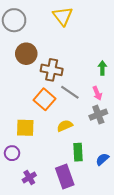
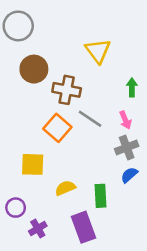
yellow triangle: (63, 16) -> (98, 51), moved
yellow semicircle: (65, 126) -> (65, 188), moved
purple circle: (12, 153) -> (16, 208), moved
blue semicircle: (102, 159) -> (129, 175), moved

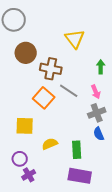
blue semicircle: (129, 175) -> (99, 134), turned -72
purple circle: (16, 208) -> (20, 159), moved
purple rectangle: (84, 227) -> (80, 176), moved, turned -60

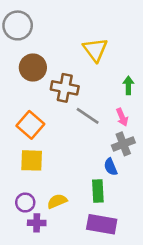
orange square: (44, 98) -> (30, 125), moved
blue semicircle: (99, 134) -> (111, 167), moved
yellow semicircle: (50, 144) -> (57, 201), moved
purple cross: (29, 175) -> (37, 223), turned 32

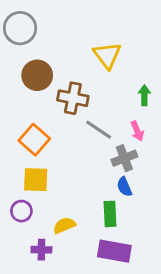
gray cross: (123, 144) -> (124, 158), moved
purple circle: (25, 203) -> (21, 211), moved

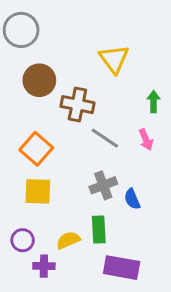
gray cross: (124, 158) -> (103, 185), moved
purple circle: (21, 211) -> (23, 240), moved
green rectangle: (110, 214) -> (99, 229), moved

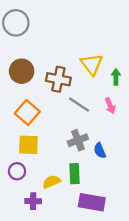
yellow triangle: (114, 59) -> (92, 64), moved
brown circle: (39, 80) -> (22, 71), moved
purple circle: (23, 240) -> (17, 171), moved

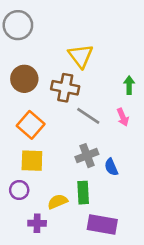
yellow triangle: (92, 64) -> (81, 56), moved

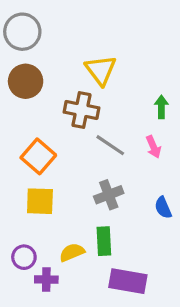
brown circle: (24, 79) -> (26, 81), moved
blue semicircle: (111, 167) -> (163, 208), moved
purple circle: (19, 190) -> (24, 257), moved

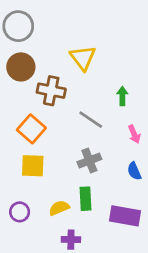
green arrow: (161, 107) -> (122, 96), moved
brown cross: (81, 110) -> (51, 91), moved
pink arrow: (153, 147) -> (134, 134), moved
purple cross: (46, 280) -> (71, 240), moved
purple rectangle: (128, 281) -> (125, 216), moved

